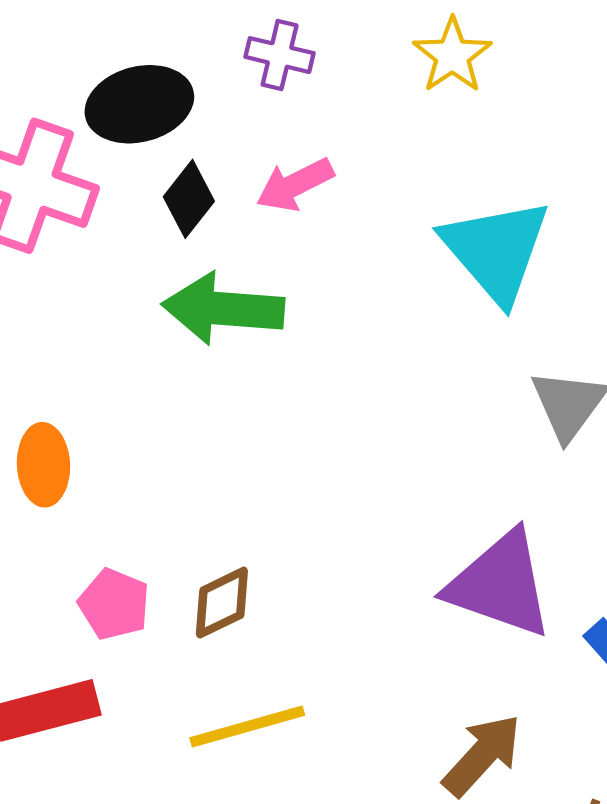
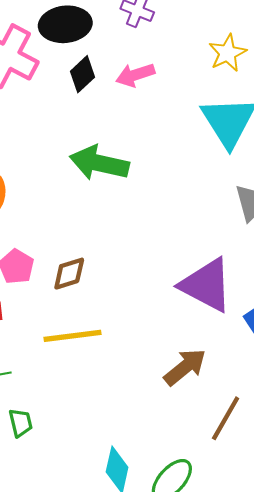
yellow star: (452, 55) -> (227, 53), moved
green arrow: (223, 309) -> (99, 163), moved

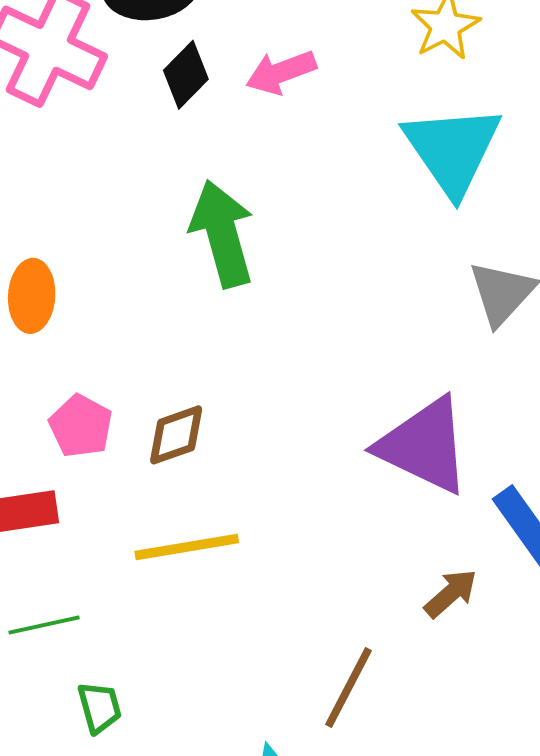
green arrow: (99, 163) -> (222, 234), turned 64
brown arrow: (185, 367) -> (451, 593), moved, size x0.7
brown line: (226, 418) -> (348, 687), moved

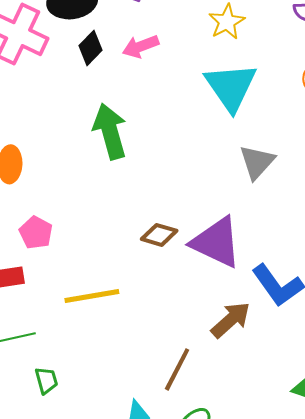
brown diamond: (176, 435) -> (159, 235), moved, turned 36
brown arrow: (451, 593) -> (231, 320), size x1.4

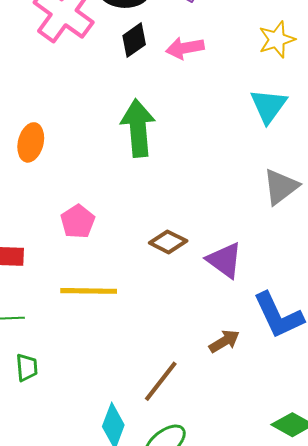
cyan triangle: (231, 87) -> (268, 106), size x0.7
pink pentagon: (36, 233) -> (78, 222), moved
purple triangle: (216, 242) -> (224, 260), size x0.7
brown arrow: (231, 320) -> (224, 341), size x0.7

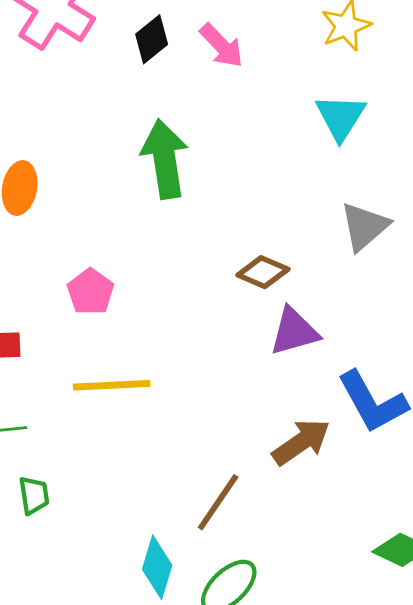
pink arrow: (185, 48) -> (222, 46), turned -120
brown diamond: (168, 242) -> (263, 272), moved
purple triangle: (224, 260) -> (294, 331), turned -48
brown arrow: (224, 341) -> (301, 442), size x1.4

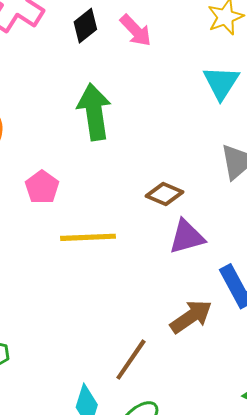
pink pentagon: (91, 292) -> (42, 187), moved
yellow line: (112, 385) -> (88, 237), moved

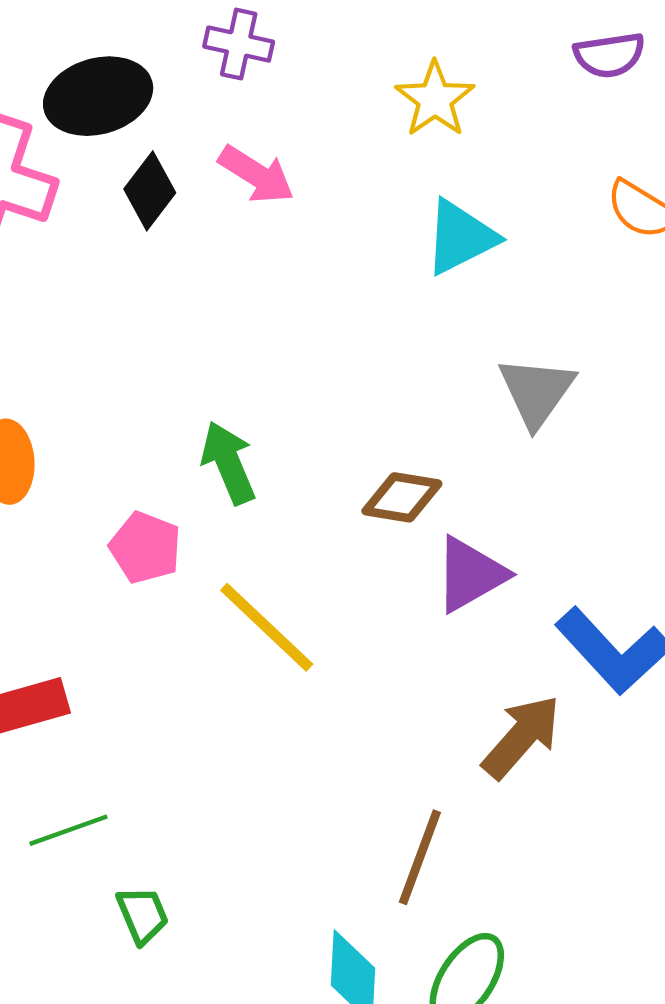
cyan triangle: (221, 83) -> (460, 237), turned 45
green arrow: (94, 112) -> (228, 463), moved, size x0.7
yellow line: (88, 237) -> (267, 627), turned 60

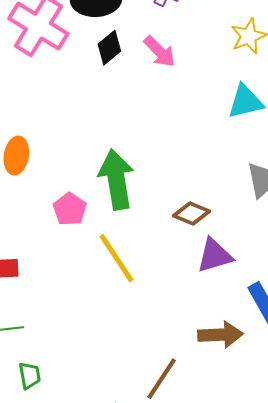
green arrow: (228, 463) -> (116, 179), size x1.5
brown arrow: (522, 737) -> (220, 335), turned 33

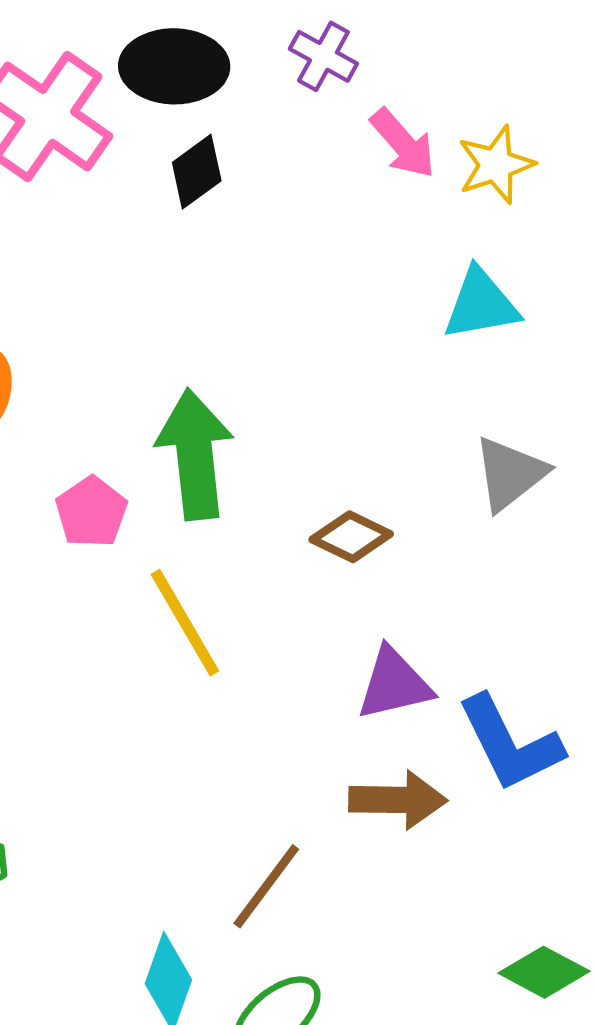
pink arrow: (160, 52) -> (403, 143), moved
purple triangle: (214, 256) -> (394, 684), moved

